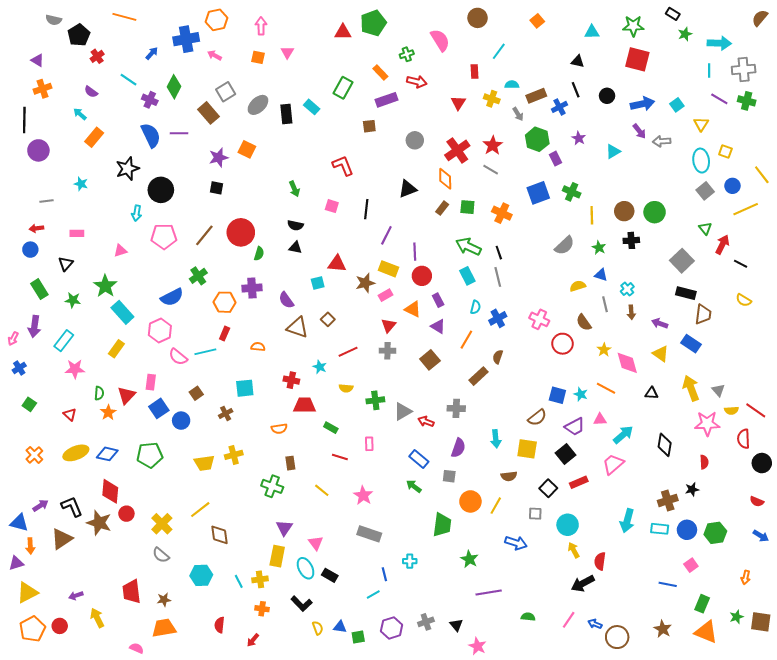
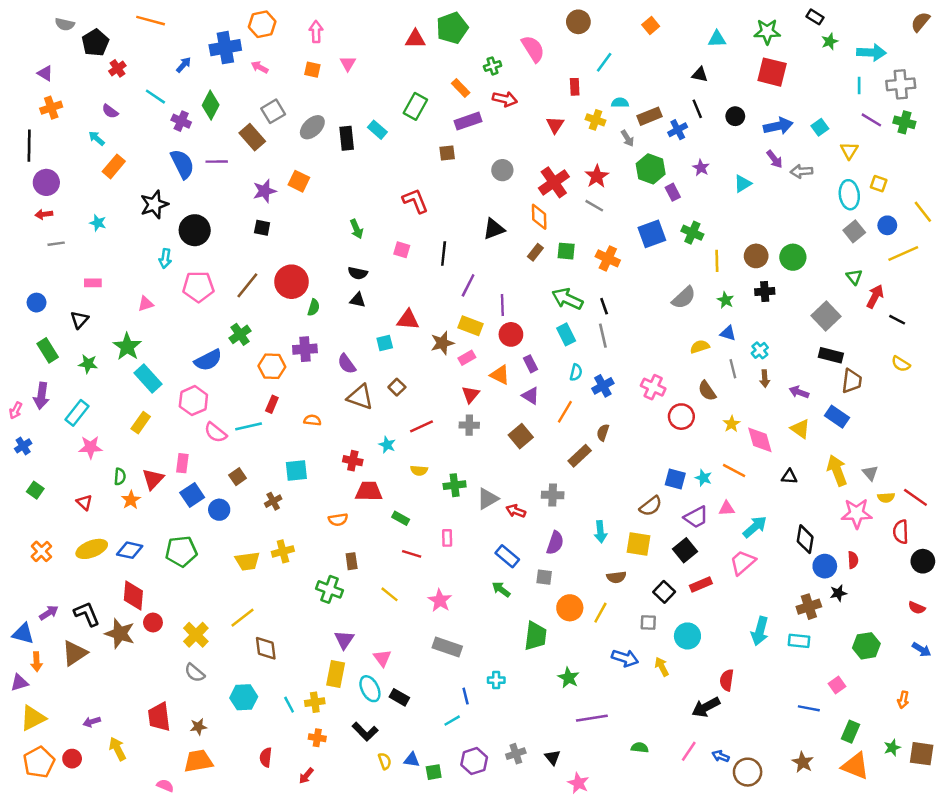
red arrow: (36, 228) -> (44, 214), moved
blue circle: (687, 530) -> (825, 566), moved
yellow arrow: (574, 550) -> (662, 667), moved

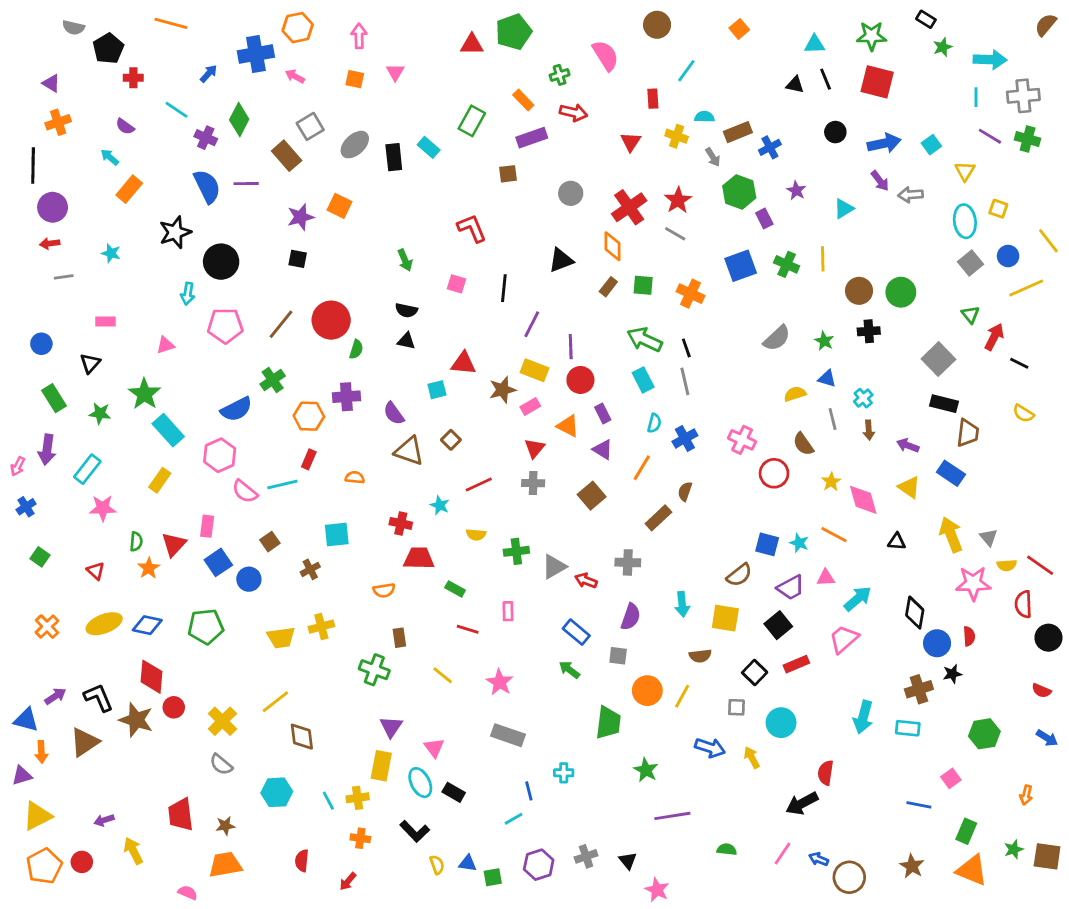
red cross: (117, 68) -> (133, 78), turned 35
black line: (697, 109) -> (826, 79), moved
yellow line: (717, 261) -> (823, 259), moved

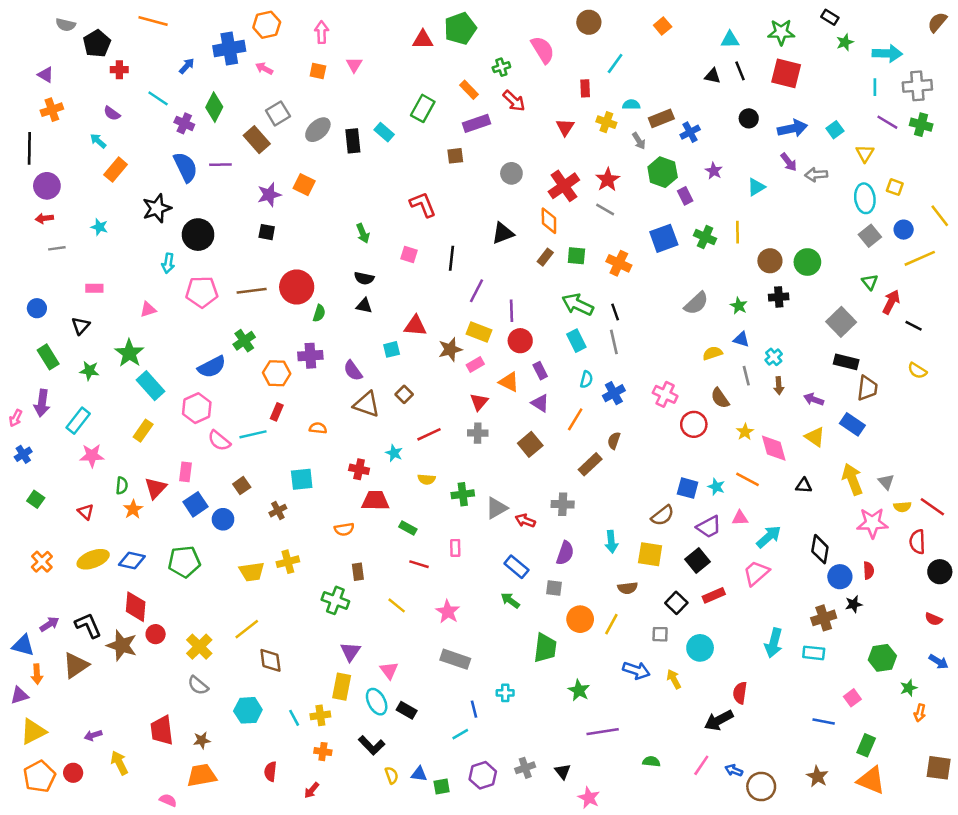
red arrow: (573, 113) -> (514, 101), turned 30
brown line: (281, 324) -> (252, 291), turned 44
green star: (1014, 849) -> (909, 688), moved

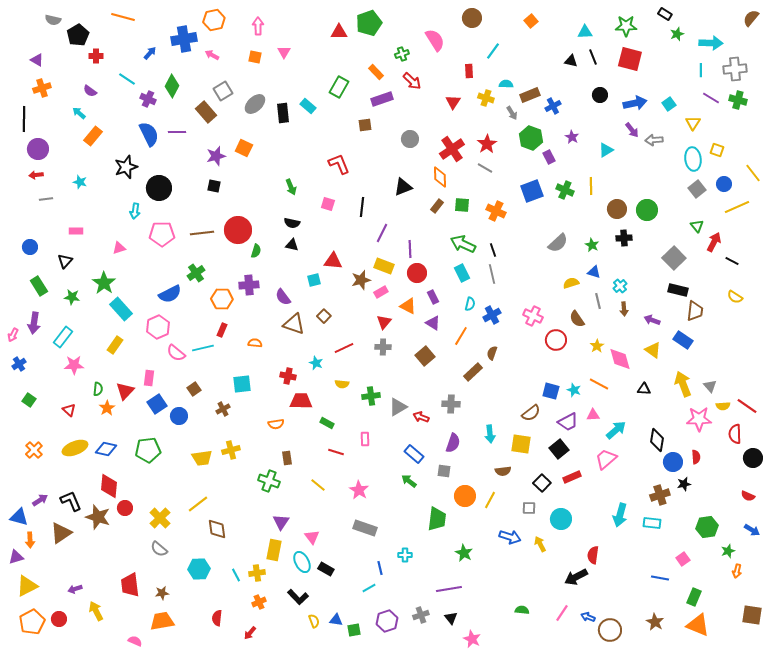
purple line: (603, 732) -> (449, 589), moved
orange cross: (323, 752) -> (259, 602), turned -32

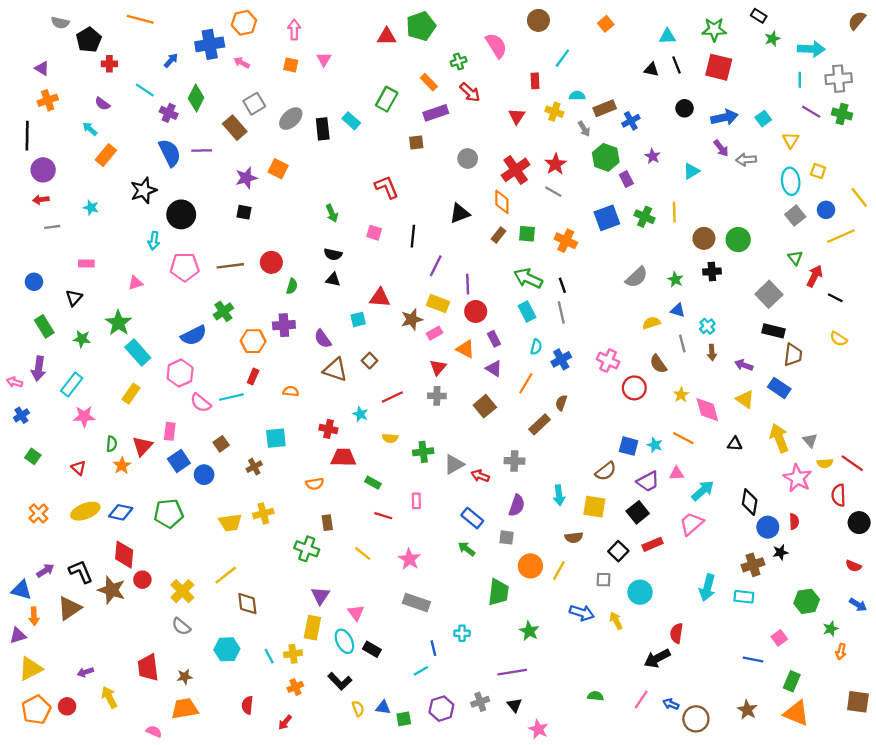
red circle: (238, 230) -> (271, 262), size x0.7
pink arrow: (13, 335) -> (15, 382), turned 80
pink star: (699, 419) -> (797, 478), turned 30

